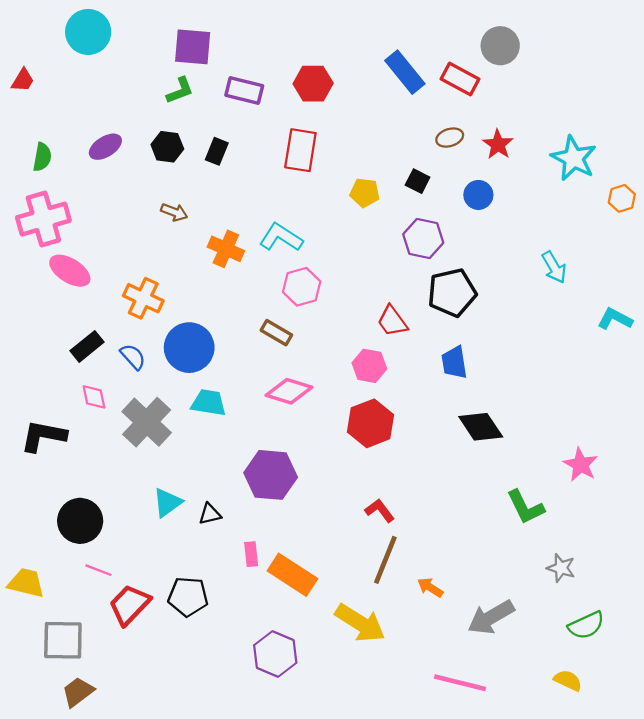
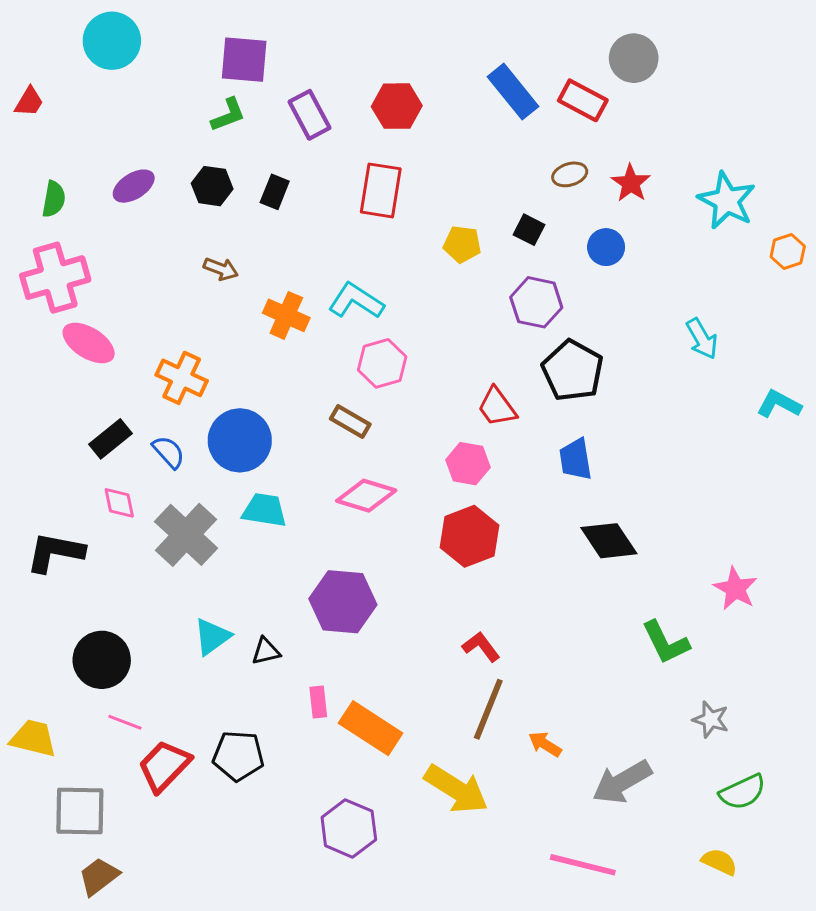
purple rectangle: (244, 90) -> (310, 115), turned 48
black pentagon: (452, 292) -> (573, 371), turned -30

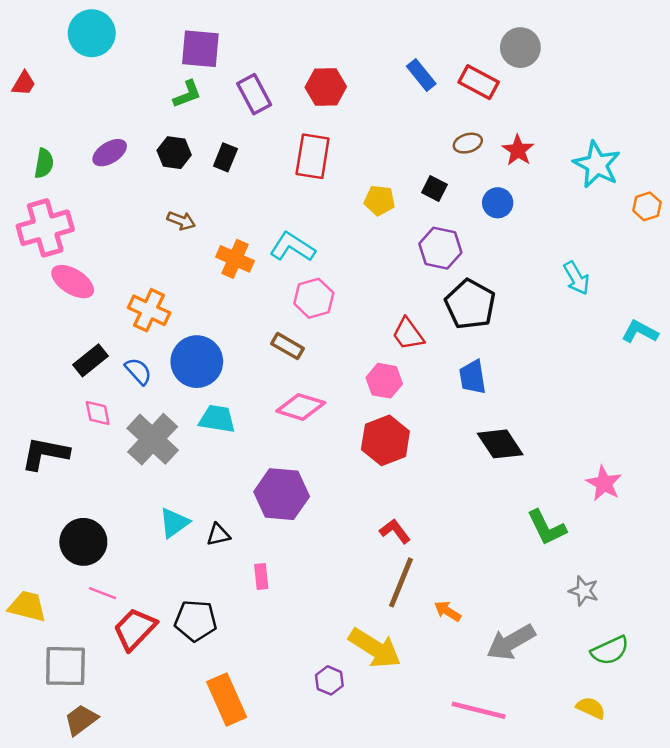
blue rectangle: (513, 92) -> (421, 75), size x0.7
orange rectangle: (371, 728) -> (227, 699), moved, turned 33
purple hexagon: (349, 828) -> (329, 680), moved, size x0.6

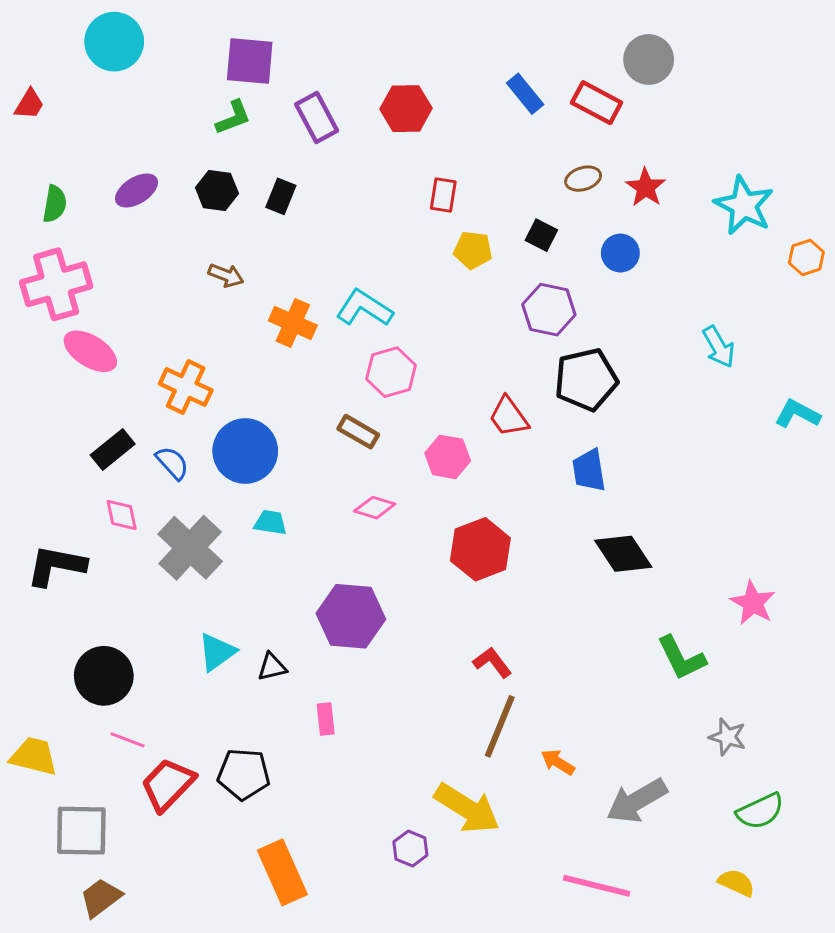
red rectangle: (313, 156) -> (443, 195), moved, size x0.6
black pentagon: (470, 304) -> (586, 380), turned 30
pink hexagon: (384, 381) -> (448, 457), moved
pink diamond: (301, 407) -> (375, 508), size x0.7
cyan trapezoid: (217, 419) -> (270, 522), size x0.7

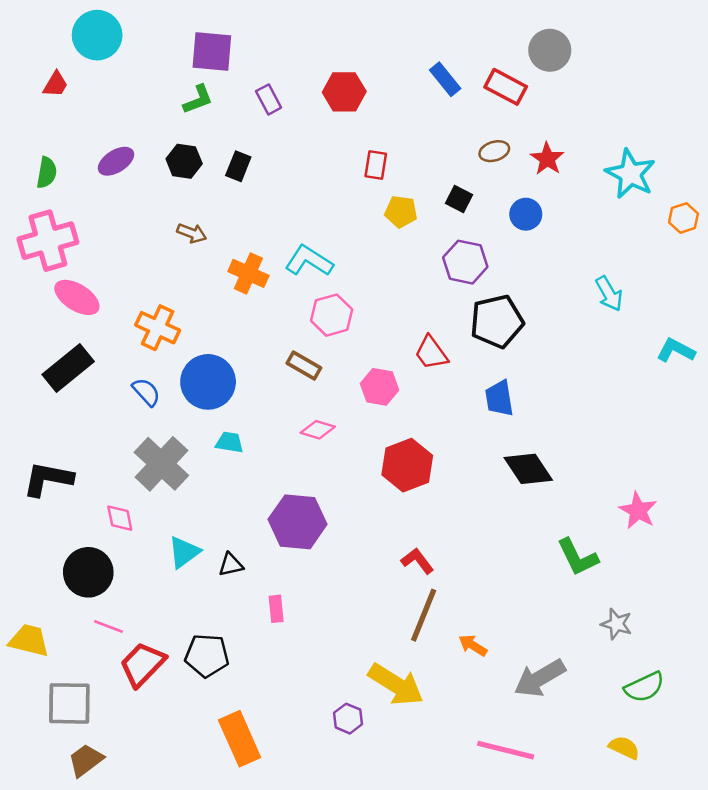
red trapezoid: (29, 104) -> (55, 84), moved
purple rectangle: (317, 118) -> (269, 99), size x0.7
black rectangle: (113, 450) -> (68, 368), moved, size x1.4
pink diamond: (122, 515) -> (120, 518), moved

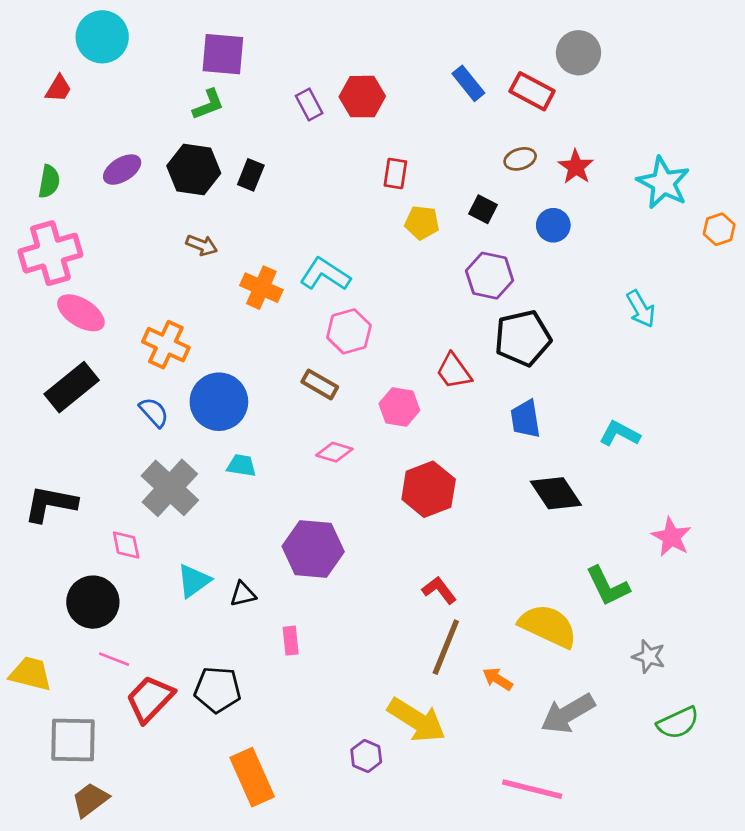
purple rectangle: (269, 99) -> (309, 104), moved
black hexagon: (184, 161) -> (194, 170), size x1.4
cyan L-shape: (676, 350) -> (620, 434), moved
yellow semicircle: (624, 748) -> (548, 626), moved, size x1.8

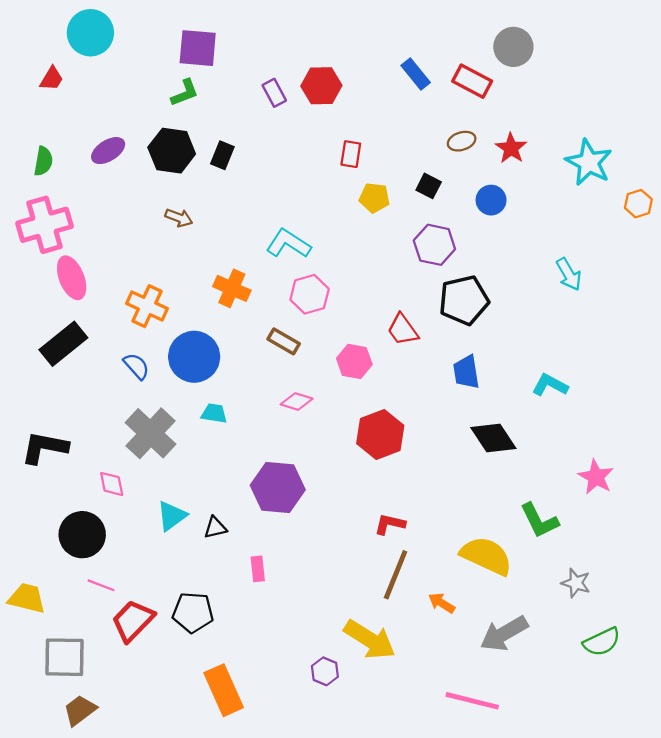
orange cross: (261, 288) -> (232, 288), moved
pink ellipse: (81, 313) -> (72, 278), turned 36
red L-shape: (439, 590) -> (390, 524), turned -40

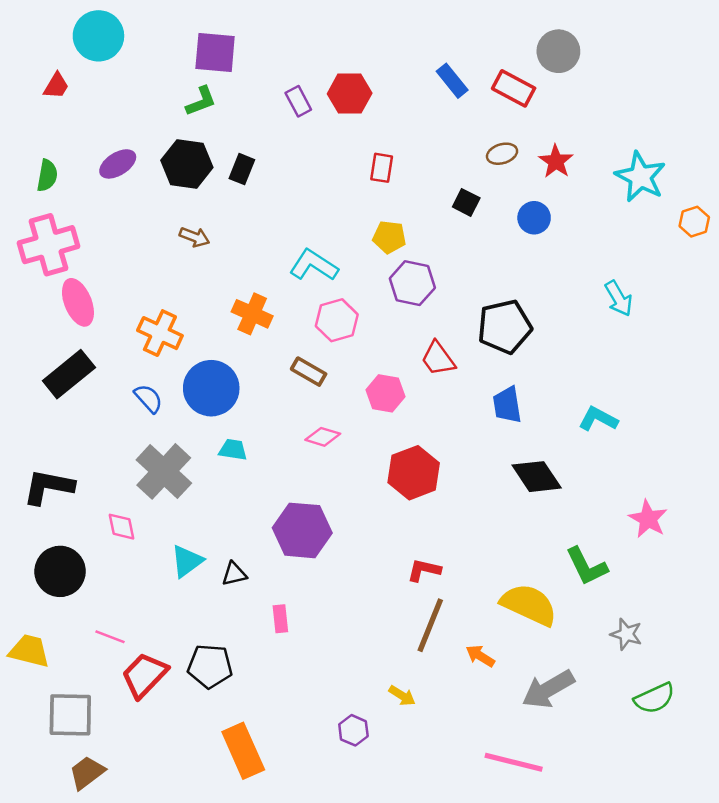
yellow pentagon: (374, 198) -> (389, 237), moved
purple hexagon: (434, 245) -> (412, 283), moved
black circle: (82, 535) -> (60, 571), moved
yellow arrow: (370, 640) -> (402, 696), size x0.5

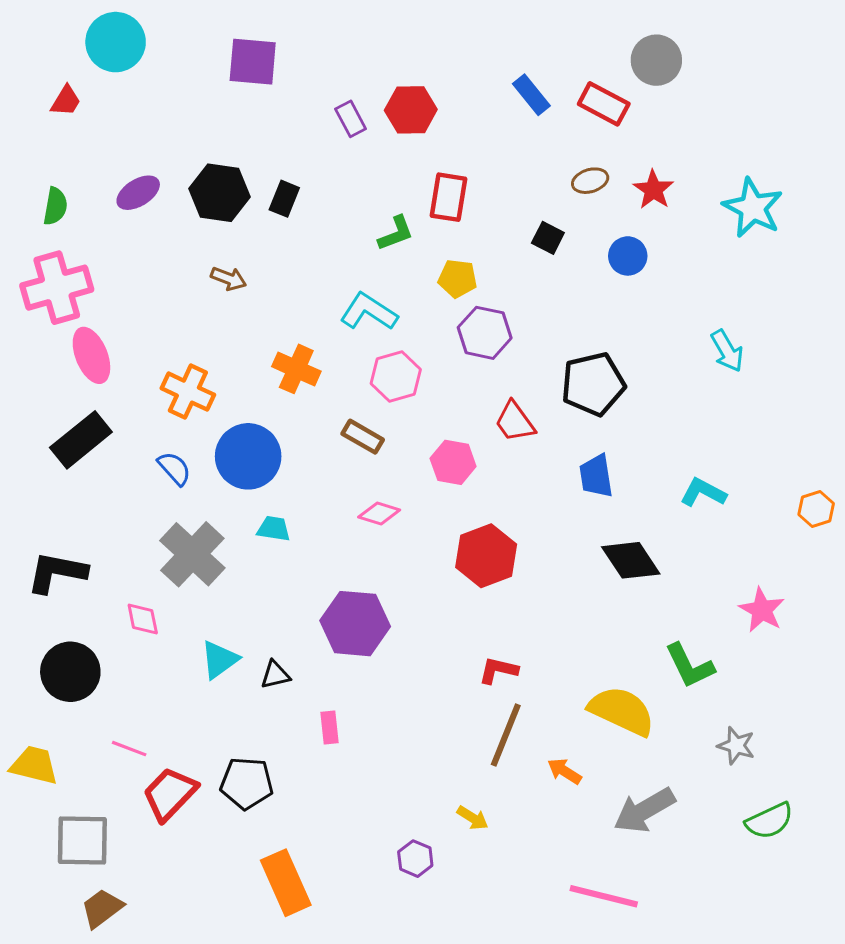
green L-shape: (201, 101) -> (396, 233), moved
red rectangle: (382, 168) -> (448, 197), size x1.4
orange hexagon: (694, 222) -> (816, 509), moved

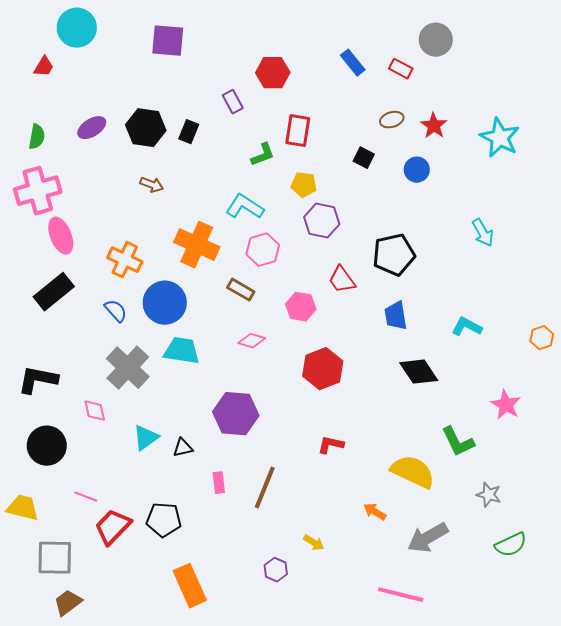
red rectangle: (604, 104) -> (401, 69), size x0.7
purple rectangle: (351, 119) -> (233, 102), moved
orange cross: (296, 369) -> (197, 245), size x1.4
cyan trapezoid: (274, 529) -> (182, 351), size x1.6
brown line: (506, 735) -> (265, 488), moved

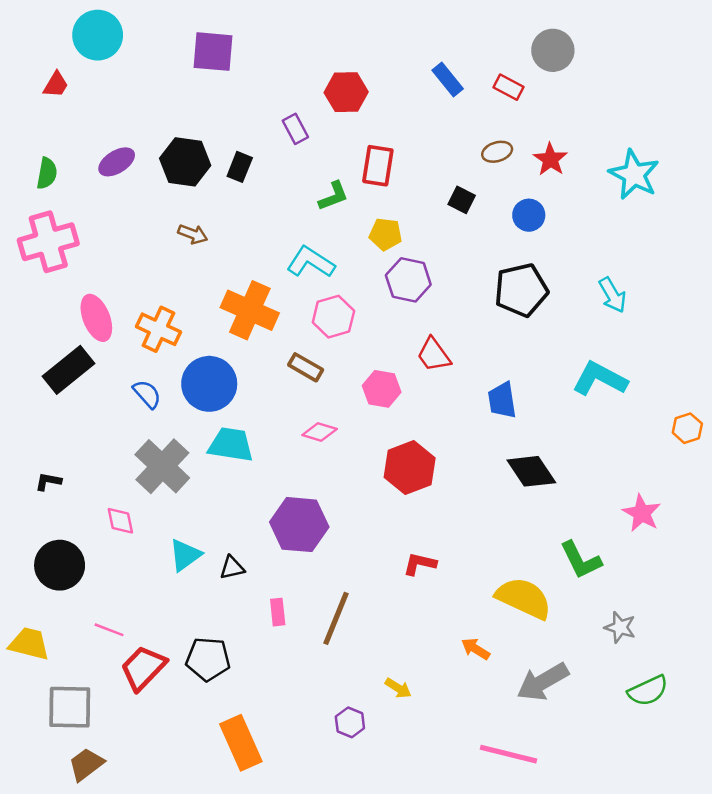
pink ellipse: (61, 236) -> (96, 318), moved
black pentagon: (394, 255) -> (521, 290), moved
cyan L-shape: (467, 327) -> (600, 379), moved, size x1.4
black L-shape: (38, 380) -> (48, 481), size x0.5

